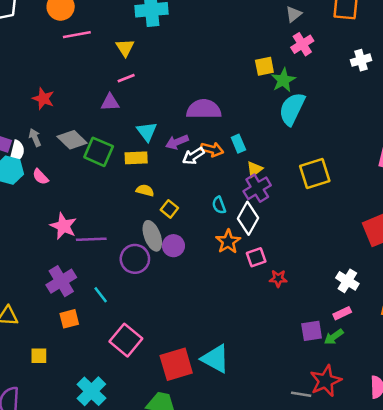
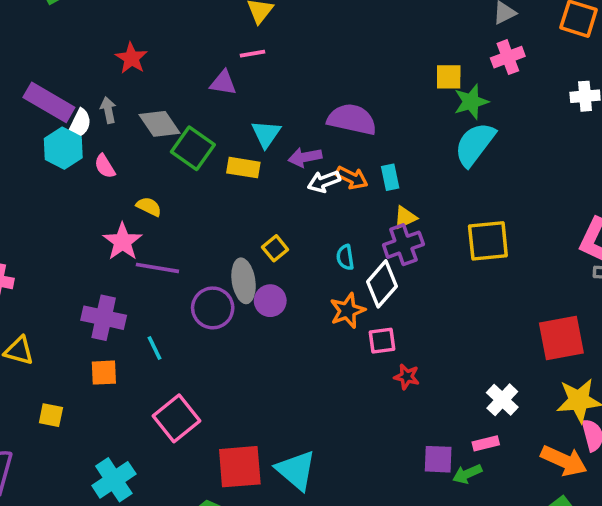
yellow semicircle: (145, 190) -> (149, 207), moved
purple cross: (61, 281) -> (104, 318), turned 32

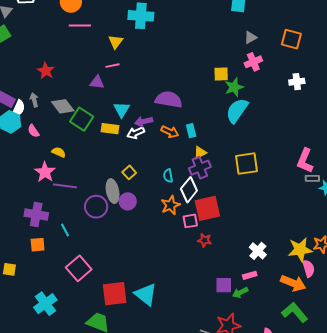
white arrow: (324, 182) -> (136, 133), moved
red square: (561, 338) -> (207, 208), moved

